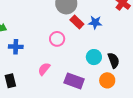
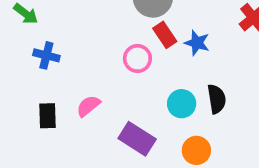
pink circle: (57, 39) -> (137, 58), moved
black semicircle: (114, 60) -> (217, 99), moved
black rectangle: (10, 81) -> (47, 116), moved

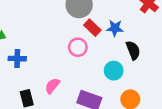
black semicircle: (217, 99) -> (133, 50), moved

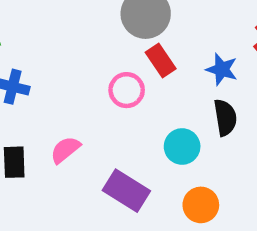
blue star: (115, 28) -> (222, 69), moved

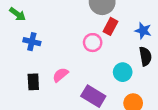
red rectangle: (161, 60) -> (111, 26), turned 63

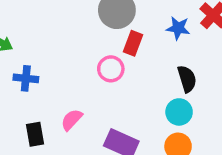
blue star: (143, 31) -> (178, 28), moved
cyan circle: (123, 72) -> (179, 112), moved

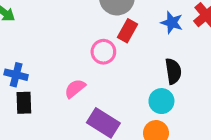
blue cross: (26, 78) -> (16, 75), moved
pink semicircle: (72, 120) -> (75, 89), moved

